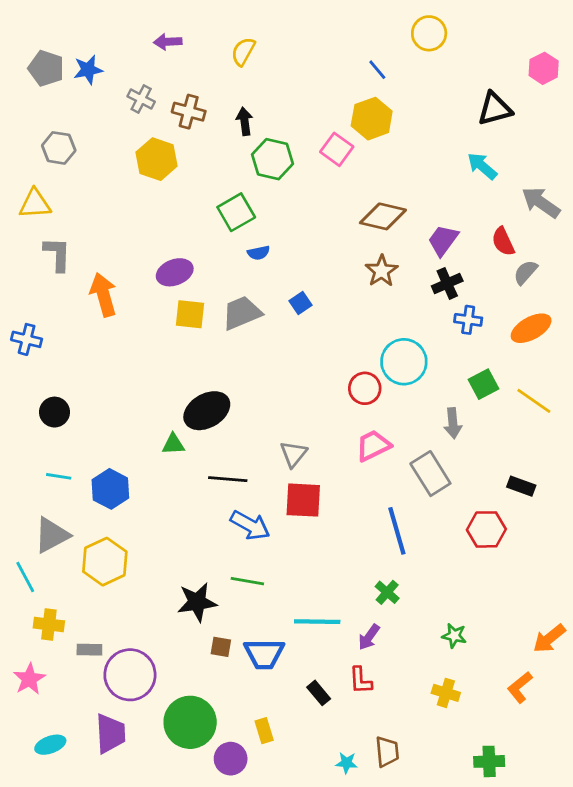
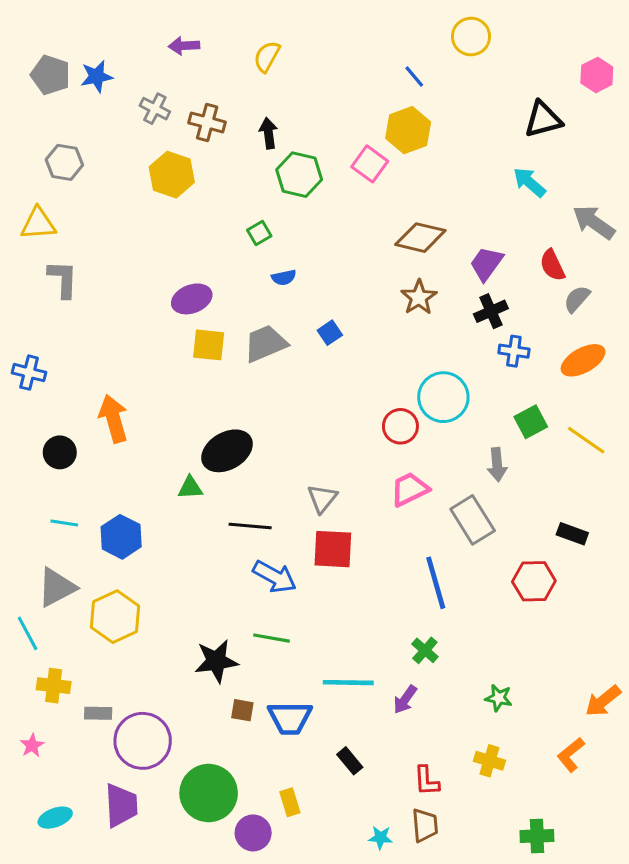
green square: (236, 212) -> (259, 233), size x0.6
orange arrow: (103, 295) -> (113, 419), moved
pink star: (29, 679) -> (32, 745), size x0.7
red L-shape: (361, 680) -> (427, 781), moved

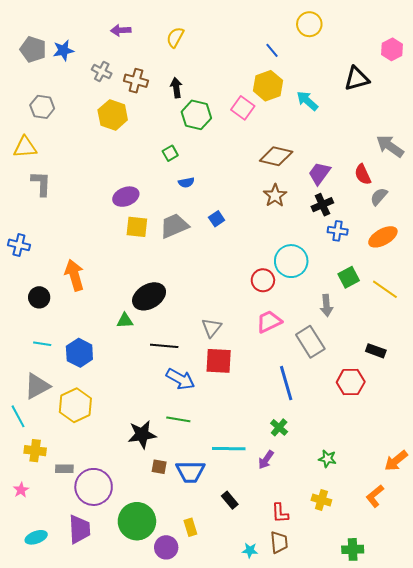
cyan arrow: (529, 182) -> (307, 101), moved

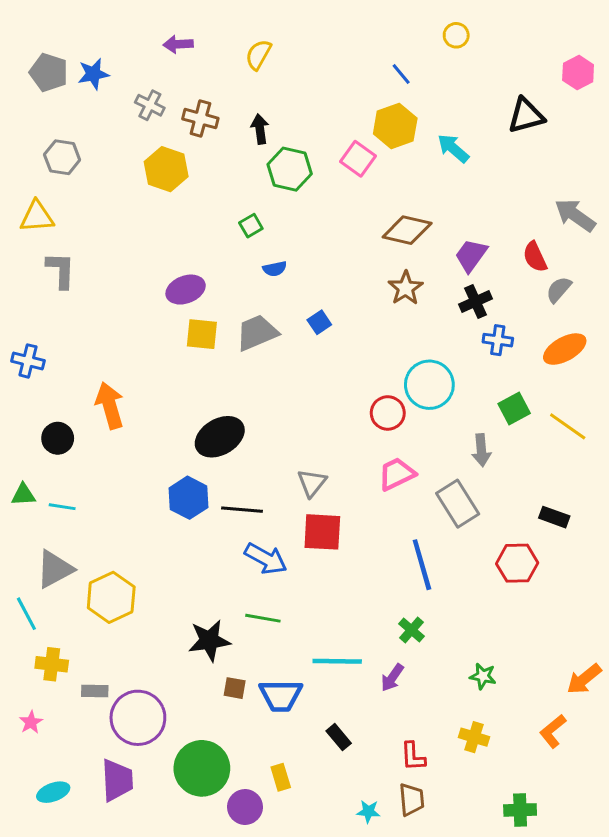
yellow circle: (309, 24) -> (456, 35), size x0.7
green triangle: (125, 321) -> (23, 495), moved
blue hexagon: (79, 353) -> (189, 498), moved

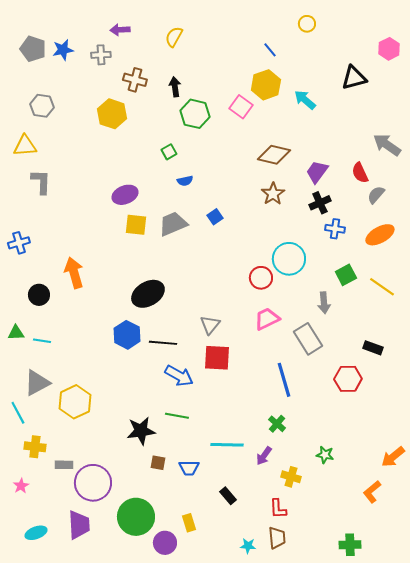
gray cross: (150, 105) -> (101, 55), moved, turned -30
blue cross: (28, 361) -> (19, 243), turned -30
blue trapezoid: (281, 695) -> (189, 468), size x0.7
yellow cross: (474, 737) -> (291, 477), moved

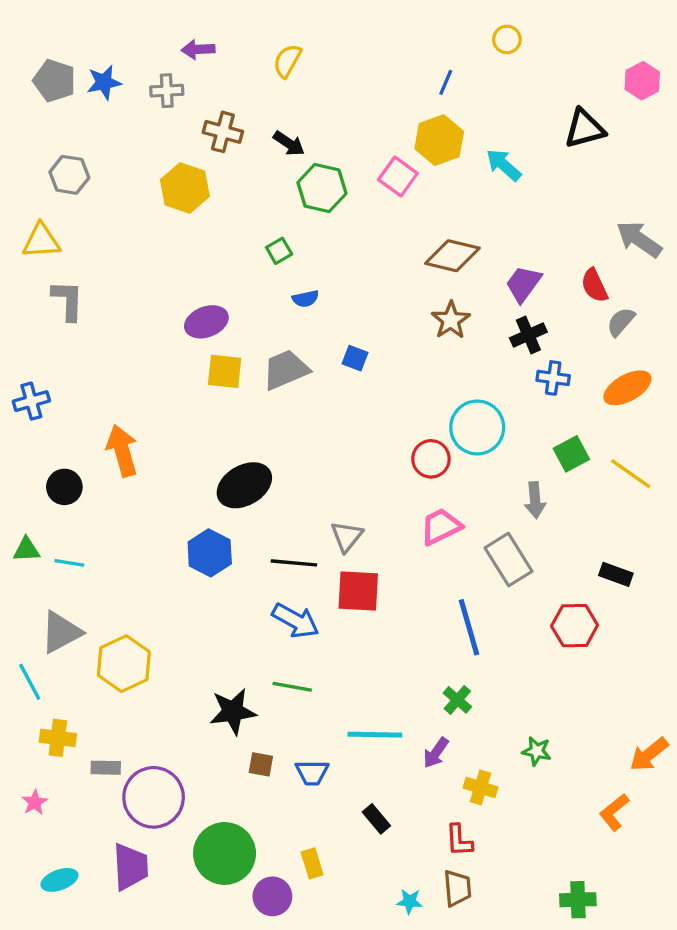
blue line: (270, 50) -> (446, 82), turned 63
black arrow: (175, 87) -> (289, 143), turned 132
blue square: (215, 217) -> (355, 358), turned -35
black line: (163, 343) -> (294, 563), moved

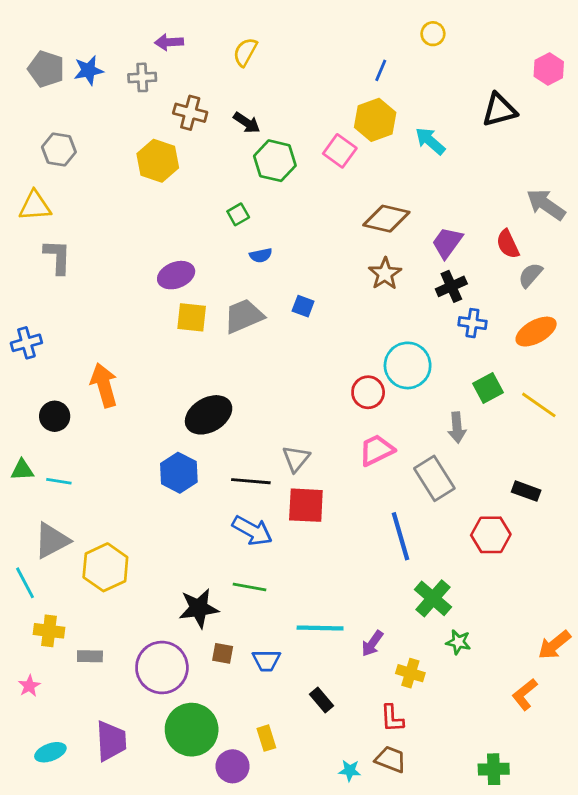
green cross: (457, 700) -> (433, 598), moved, size x1.5
purple circle: (154, 797) -> (162, 668), moved
brown trapezoid: (457, 888) -> (391, 759), turned -64

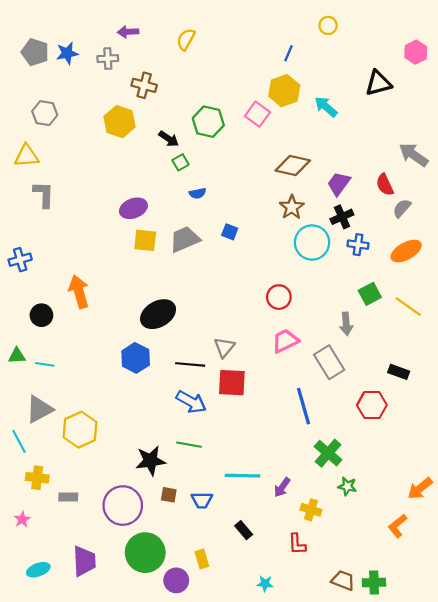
black arrow: (247, 123) -> (169, 139), moved
cyan circle: (408, 365) -> (312, 242), moved
brown trapezoid: (391, 759) -> (343, 580), moved

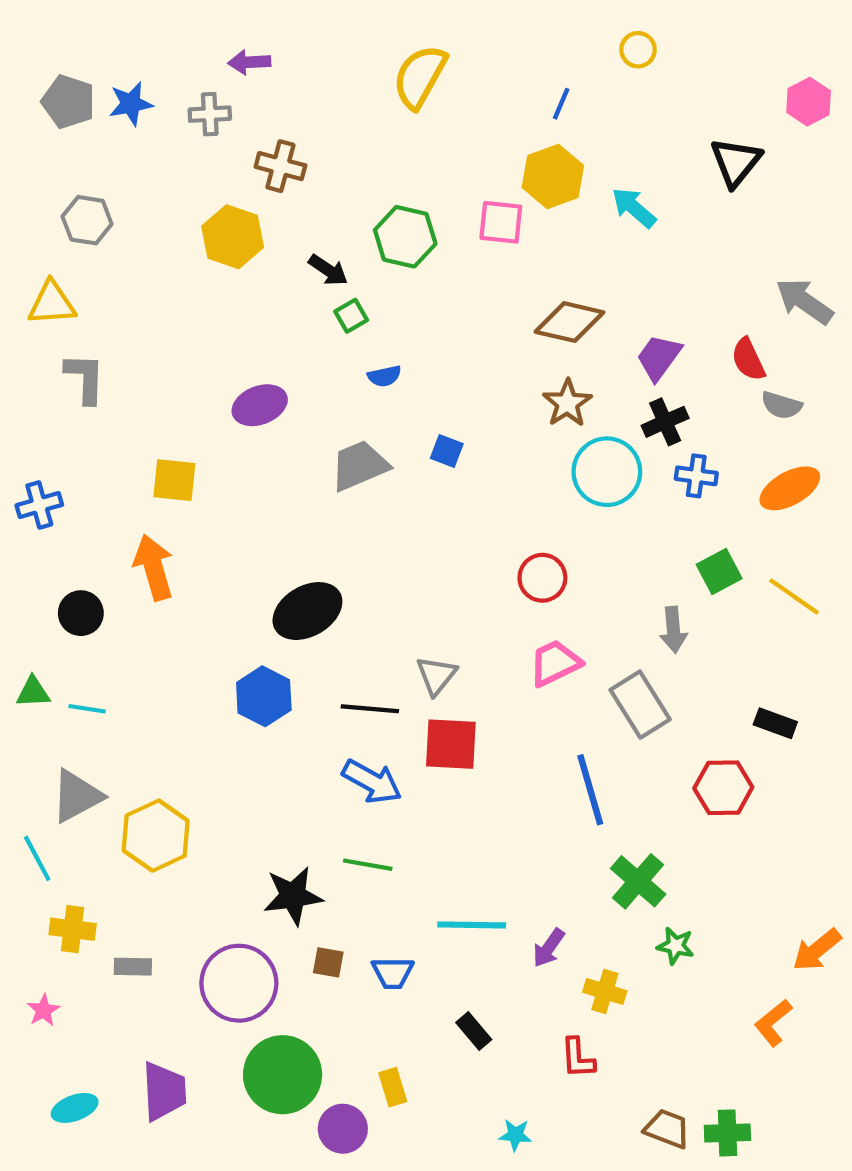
yellow semicircle: (186, 39) -> (420, 77), moved, size x1.5
black triangle: (378, 83) -> (736, 162), turned -36
pink square: (257, 114) -> (501, 222), turned -30
gray semicircle: (402, 208) -> (782, 405), turned -114
yellow square: (145, 240) -> (174, 480), moved

